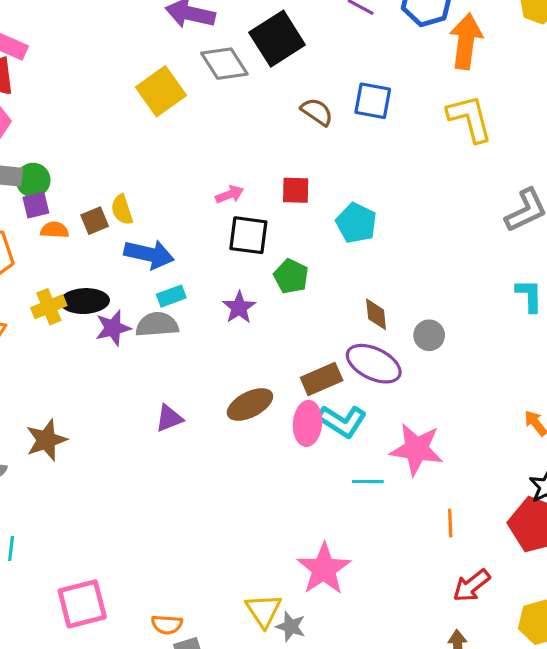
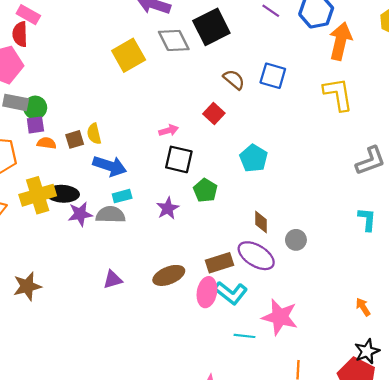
red square: (296, 190) -> (214, 113), moved, turned 36
yellow cross: (49, 307) -> (38, 195), size x1.5

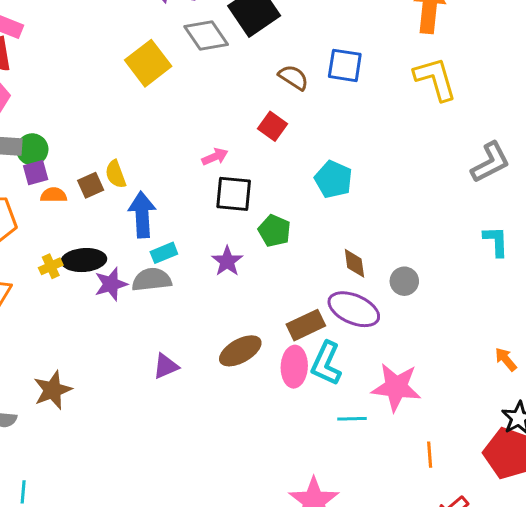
blue arrow: (110, 166) -> (142, 215), turned -104
yellow cross: (38, 195) -> (51, 266), size x0.5
cyan L-shape: (231, 293) -> (326, 363), turned 84

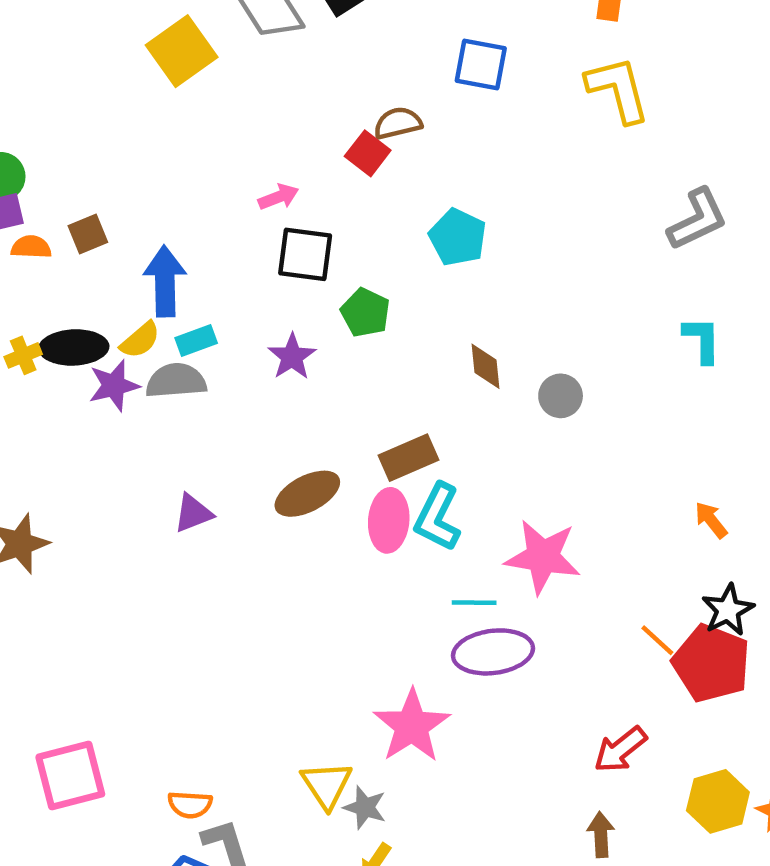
brown semicircle: (293, 77) -> (398, 123), moved, turned -48
yellow semicircle: (116, 174) -> (140, 340), moved, turned -112
purple ellipse: (354, 309) -> (493, 652), moved, turned -33
orange line: (430, 455) -> (657, 640), moved, turned -45

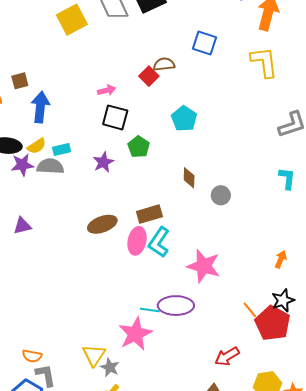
brown square: (88, 234) -> (20, 81), moved
blue arrow: (165, 281) -> (40, 107), moved
purple triangle: (193, 513) -> (22, 226), moved
orange arrow: (711, 520) -> (281, 259), turned 54
cyan line: (474, 603) -> (150, 310), moved

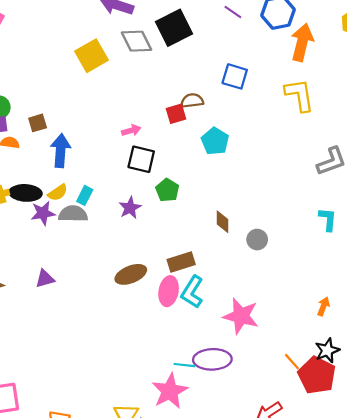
red square: (149, 76) -> (176, 114), turned 30
cyan pentagon: (184, 119) -> (215, 141), moved
cyan rectangle: (62, 150) -> (85, 195), turned -48

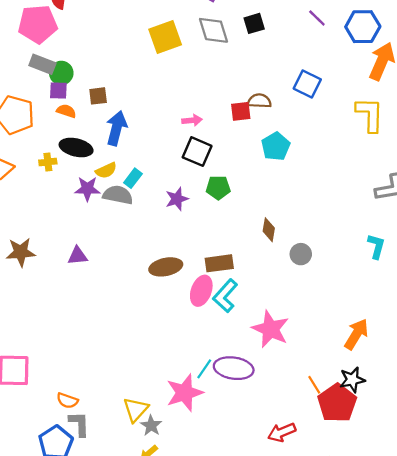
black square: (174, 28) -> (254, 23), size x0.6
green pentagon: (167, 190) -> (218, 188), turned 30
black ellipse: (26, 193) -> (76, 147), moved
orange arrow: (324, 306) -> (356, 334), size x1.6
cyan line: (185, 365) -> (204, 369), turned -72

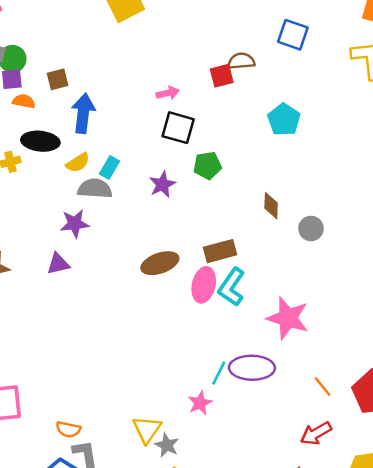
cyan pentagon: (276, 146) -> (284, 120), moved
purple star: (87, 189) -> (75, 224), moved
orange line: (314, 385) -> (323, 386), moved
pink star: (185, 393) -> (200, 403), size x0.6

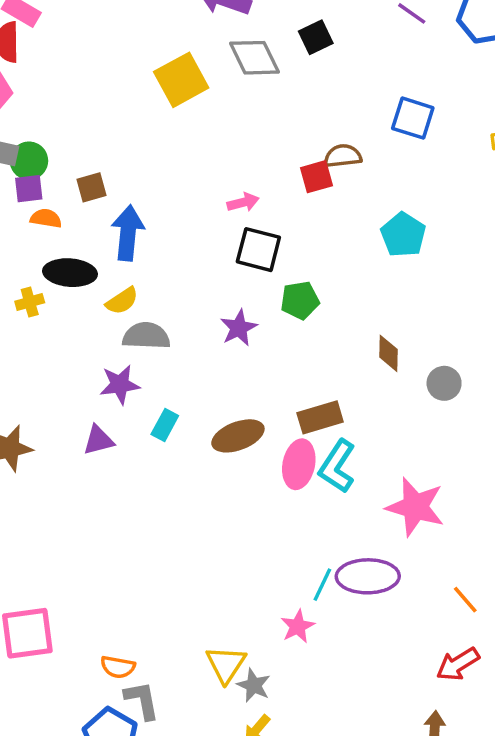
cyan rectangle: (109, 167) -> (165, 425), moved

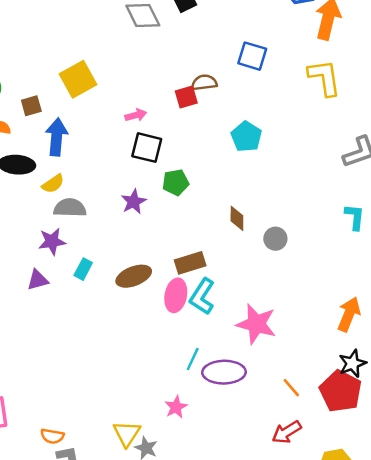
yellow square: (181, 80) -> (78, 79), moved
cyan line: (322, 585) -> (193, 359), moved

